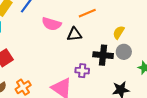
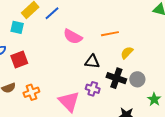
yellow semicircle: (119, 32) -> (127, 53), moved
black triangle: (74, 34) -> (92, 62), moved

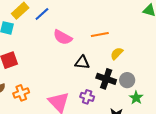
purple cross: (93, 89) -> (87, 97), moved
green star: (154, 99) -> (136, 98), moved

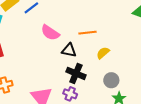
black triangle: (82, 62) -> (69, 50), moved
black cross: (106, 79) -> (76, 73), moved

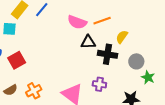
pink semicircle: (50, 33) -> (77, 22), moved
black cross: (76, 73) -> (107, 54), moved

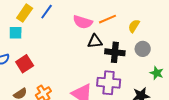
yellow semicircle: (122, 37) -> (134, 26), moved
gray circle: (136, 61) -> (143, 49), moved
purple cross: (99, 84) -> (109, 83), size x1.6

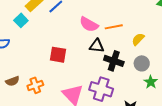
cyan square: (16, 33) -> (21, 20), turned 32
red square: (25, 64) -> (58, 55), moved, turned 30
green star: (157, 73) -> (151, 82), moved

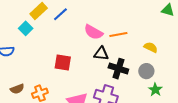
yellow semicircle: (138, 39) -> (151, 47), moved, turned 72

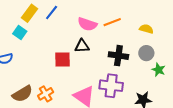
black triangle: (101, 54) -> (82, 46), moved
brown semicircle: (17, 89) -> (22, 94), size x1.5

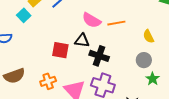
yellow semicircle: (146, 29) -> (149, 36), turned -144
black cross: (118, 56) -> (99, 56), moved
orange cross: (46, 94) -> (48, 81), moved

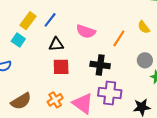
orange line: (116, 23) -> (119, 38), moved, turned -36
yellow semicircle: (149, 36) -> (144, 27), moved
black triangle: (82, 41) -> (56, 44), moved

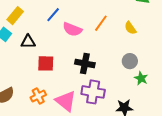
blue line: (50, 20) -> (53, 15), moved
orange line: (119, 38) -> (101, 23), moved
black triangle: (56, 44) -> (28, 42), moved

